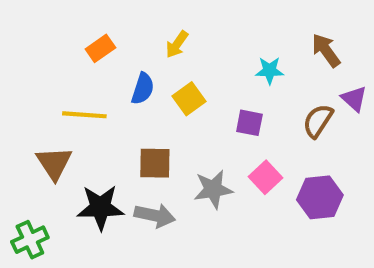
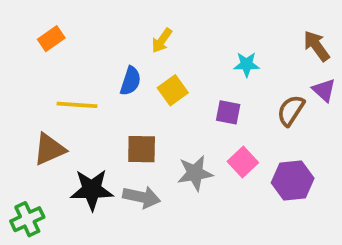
orange rectangle: (100, 48) -> (51, 39), moved
brown arrow: (326, 50) -> (317, 46), moved
brown triangle: (54, 163) -> (49, 149), turned 39

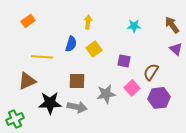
yellow arrow: (162, 40) -> (88, 22), turned 152
cyan star: (247, 64) -> (134, 26), moved
brown semicircle: (291, 110) -> (151, 72), moved

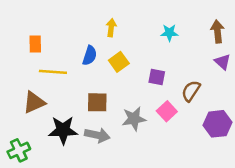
orange rectangle: (28, 21) -> (35, 44), moved, turned -56
brown arrow: (172, 25) -> (217, 31), turned 30
purple hexagon: (159, 98) -> (217, 124), moved

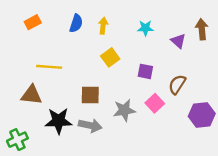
cyan star: (169, 33) -> (145, 28), moved
orange rectangle: (35, 44) -> (33, 22), moved, turned 63
blue semicircle: (90, 55) -> (76, 23), moved
purple triangle: (223, 62) -> (178, 41), moved
brown triangle: (34, 102) -> (32, 95), turned 30

